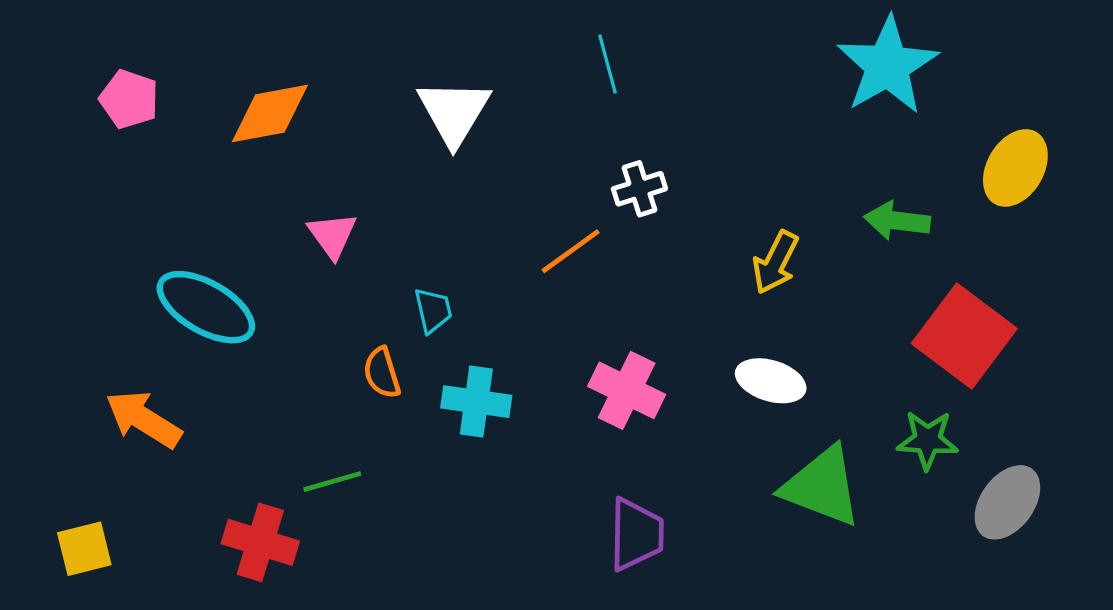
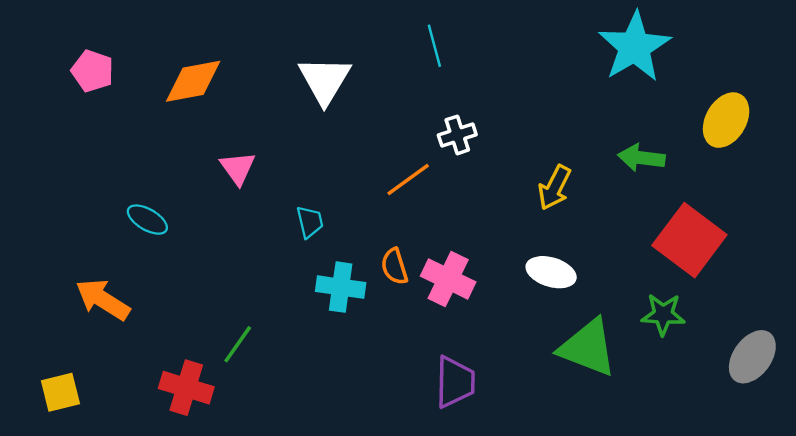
cyan ellipse: (206, 307) -> (147, 220), size x0.6
orange semicircle: (382, 373) -> (394, 266), moved
green line: (332, 482) -> (238, 344), turned -39
gray ellipse: (1007, 502) -> (752, 357), moved

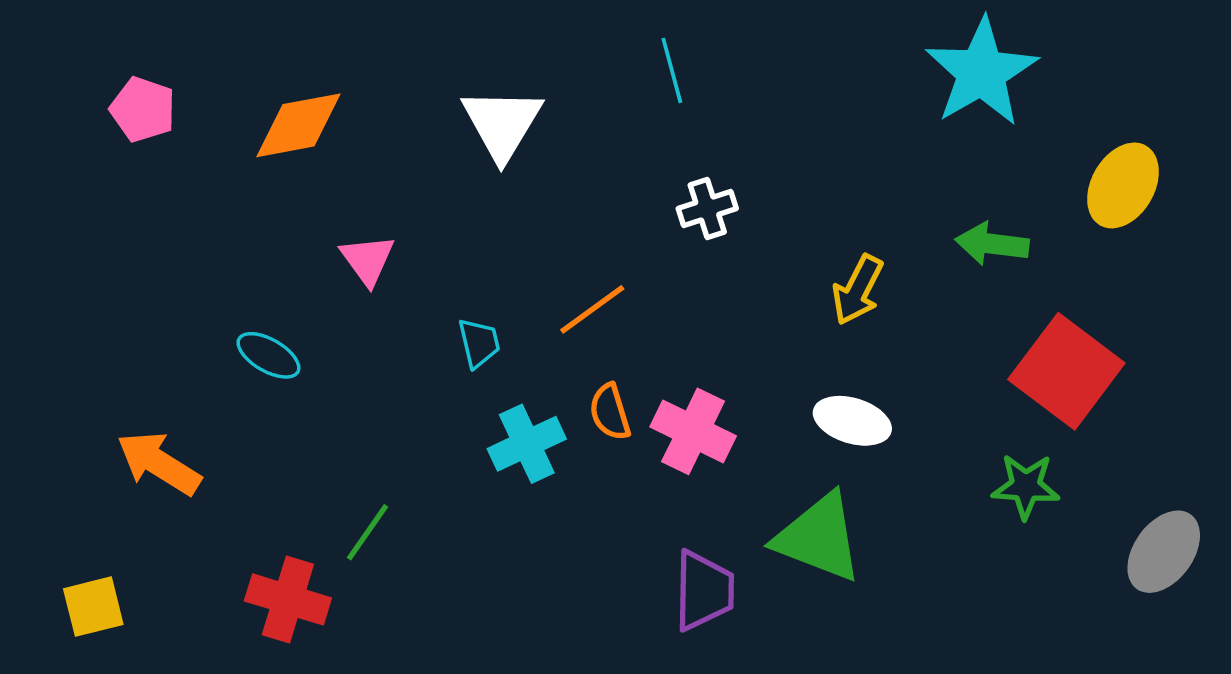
orange line: (408, 180) -> (592, 309), moved
cyan ellipse: (147, 220) -> (268, 355), moved
cyan cross: (341, 287) -> (527, 444), turned -33
green triangle: (588, 348) -> (819, 538), moved

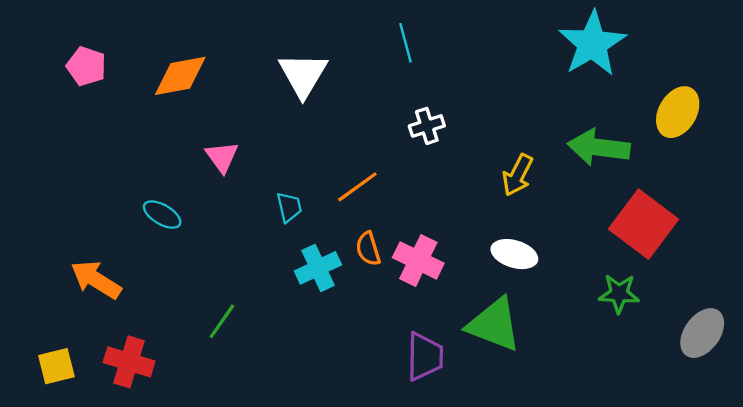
green arrow: (992, 244) -> (599, 147), size x1.4
red cross: (288, 599) -> (129, 362), moved

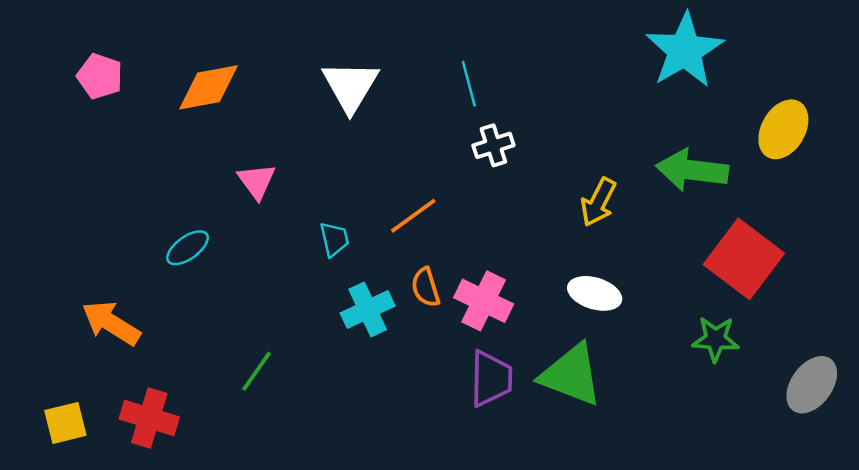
cyan line: (405, 43) -> (469, 84), moved
cyan ellipse: (162, 215) -> (188, 248), turned -66
purple trapezoid: (425, 357) -> (491, 379), moved

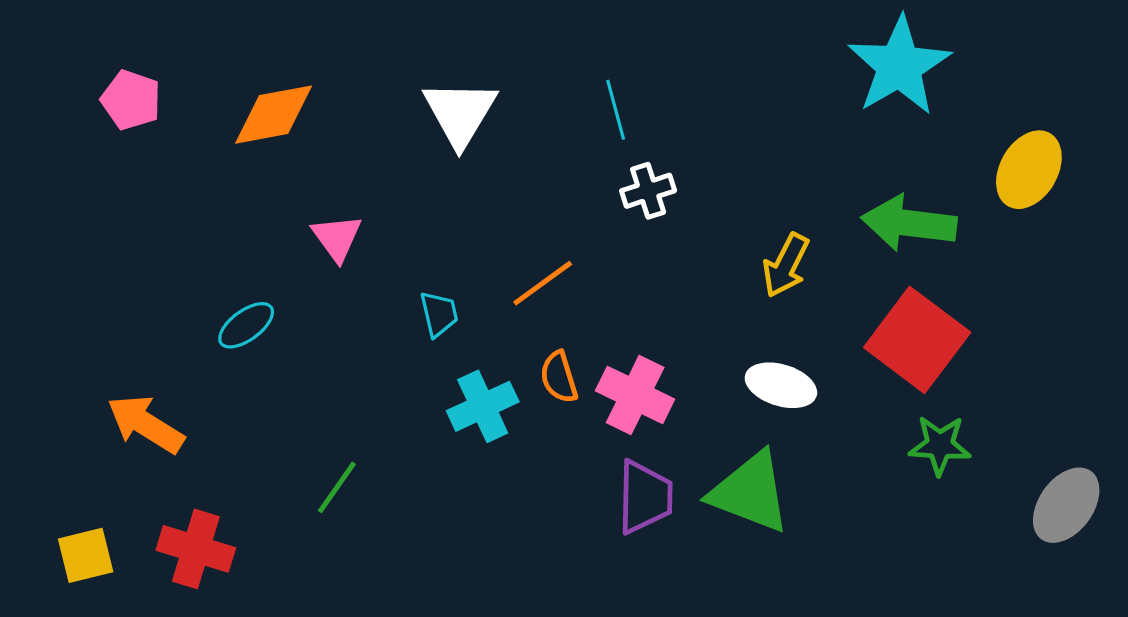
red square: (744, 259) -> (917, 340), moved

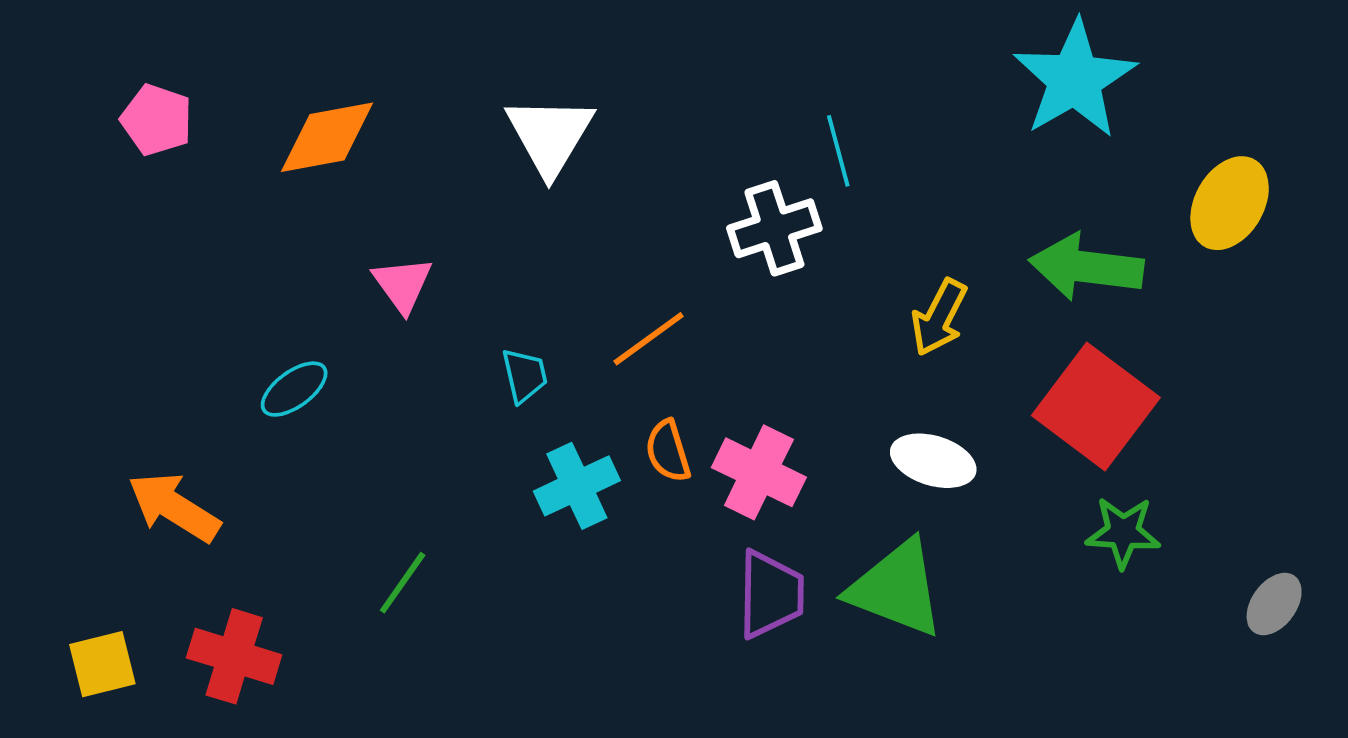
cyan line: (616, 110) -> (838, 151), moved
white cross: (648, 191) -> (774, 228), size x1.4
gray ellipse: (1066, 505) -> (1274, 604), size x0.7

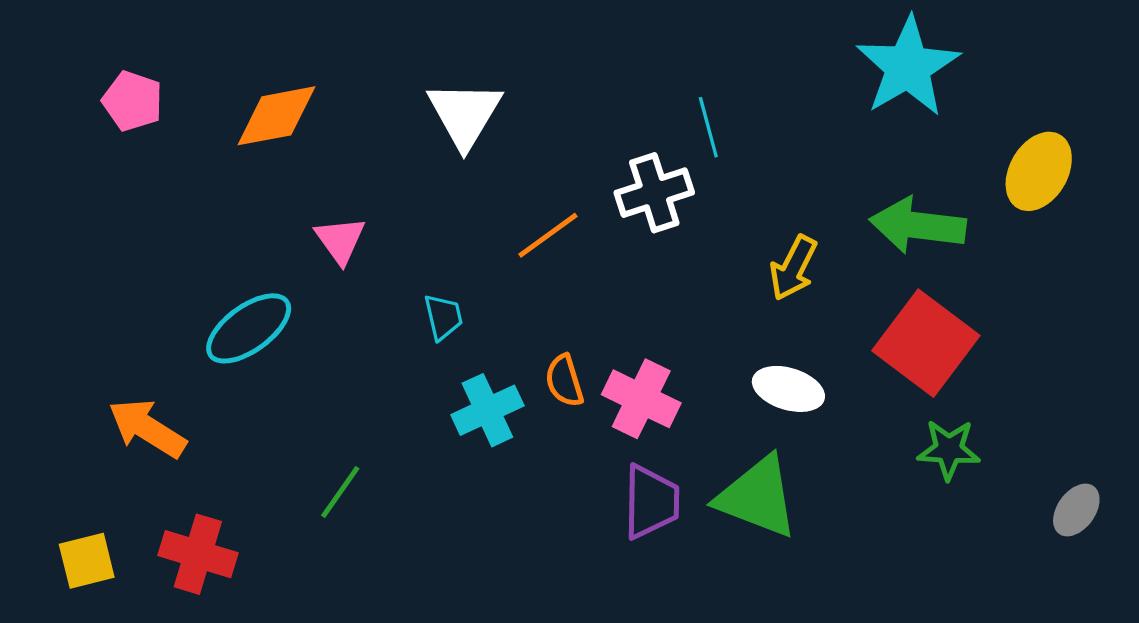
orange line: (649, 339) -> (548, 235), moved
cyan ellipse: (294, 389) -> (249, 328), size x1.5

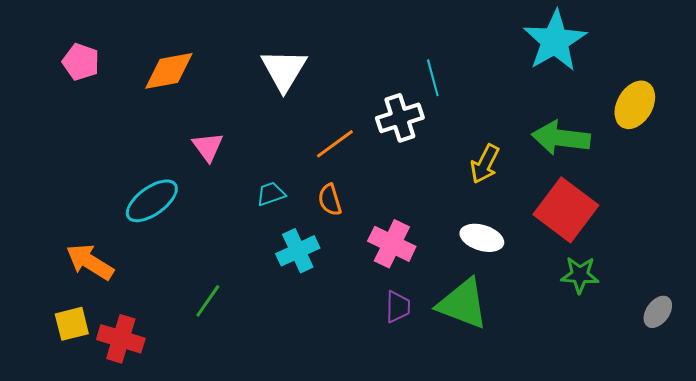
cyan trapezoid: (443, 317) -> (271, 194), turned -96
orange semicircle: (564, 381) -> (330, 200), moved
purple trapezoid: (651, 502) -> (398, 307), size x0.7
yellow square: (87, 561) -> (72, 324), moved

